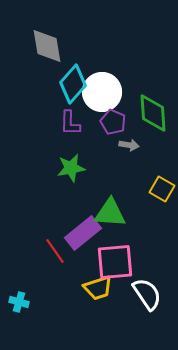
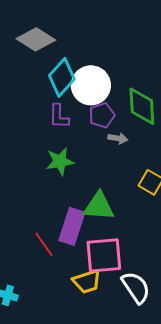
gray diamond: (47, 46) -> (36, 39), turned -48
purple pentagon: (113, 122) -> (102, 115), turned 30
purple rectangle: (83, 233) -> (72, 226), turned -33

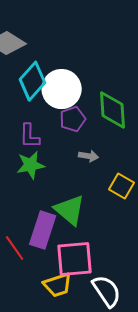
purple L-shape: (59, 116) -> (30, 136), moved
gray arrow: (118, 138) -> (89, 156), moved
green triangle: (99, 206) -> (70, 210), turned 36

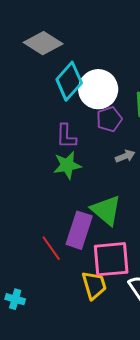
gray arrow: (89, 156) -> (125, 156), turned -30
yellow trapezoid: (58, 285) -> (94, 285), turned -88

